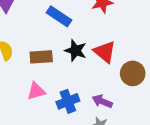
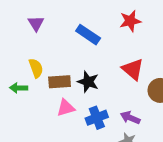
black star: (76, 51) -> (88, 82), moved
brown rectangle: (41, 57) -> (60, 82), moved

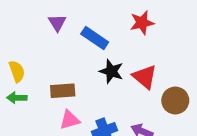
purple triangle: (36, 23) -> (57, 23), moved
yellow semicircle: (36, 68) -> (17, 71), moved
black star: (88, 82) -> (111, 71), moved

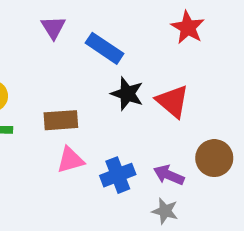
red star: (142, 23) -> (188, 27), moved, turned -30
brown circle: (175, 100) -> (214, 158), moved

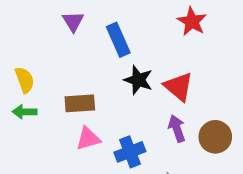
blue rectangle: (104, 48) -> (118, 40), turned 32
purple arrow: (169, 175) -> (177, 128), moved, turned 48

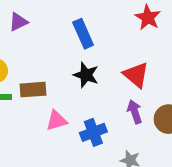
purple triangle: (73, 21) -> (18, 22), moved, turned 36
black star: (138, 80) -> (86, 75), moved
brown rectangle: (80, 103) -> (33, 90), moved

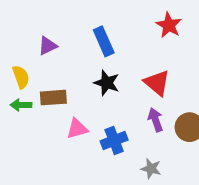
purple triangle: (18, 22) -> (48, 46), moved

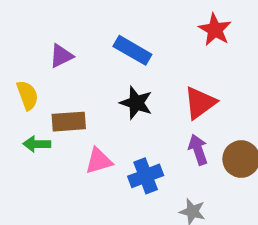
blue rectangle: (104, 41) -> (132, 50), turned -36
red triangle: (157, 83) -> (200, 103), turned 44
green arrow: (21, 105) -> (37, 144), moved

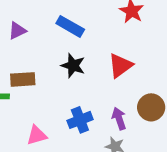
purple arrow: (198, 150) -> (119, 119), moved
pink triangle: (99, 161) -> (37, 135), moved

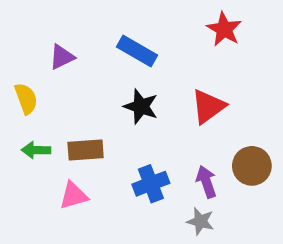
brown rectangle: (23, 79) -> (86, 150), moved
pink triangle: (37, 135) -> (74, 196), moved

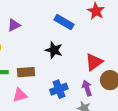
blue rectangle: (137, 51) -> (64, 22), moved
red triangle: (208, 106) -> (94, 62), moved

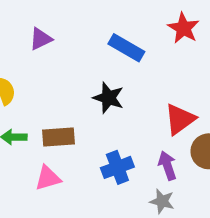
purple triangle: (14, 25) -> (41, 39), moved

